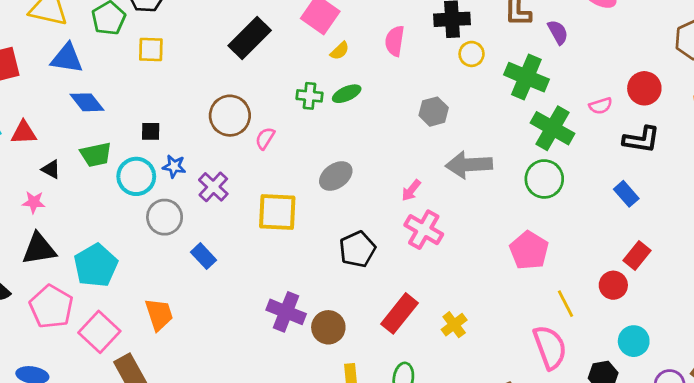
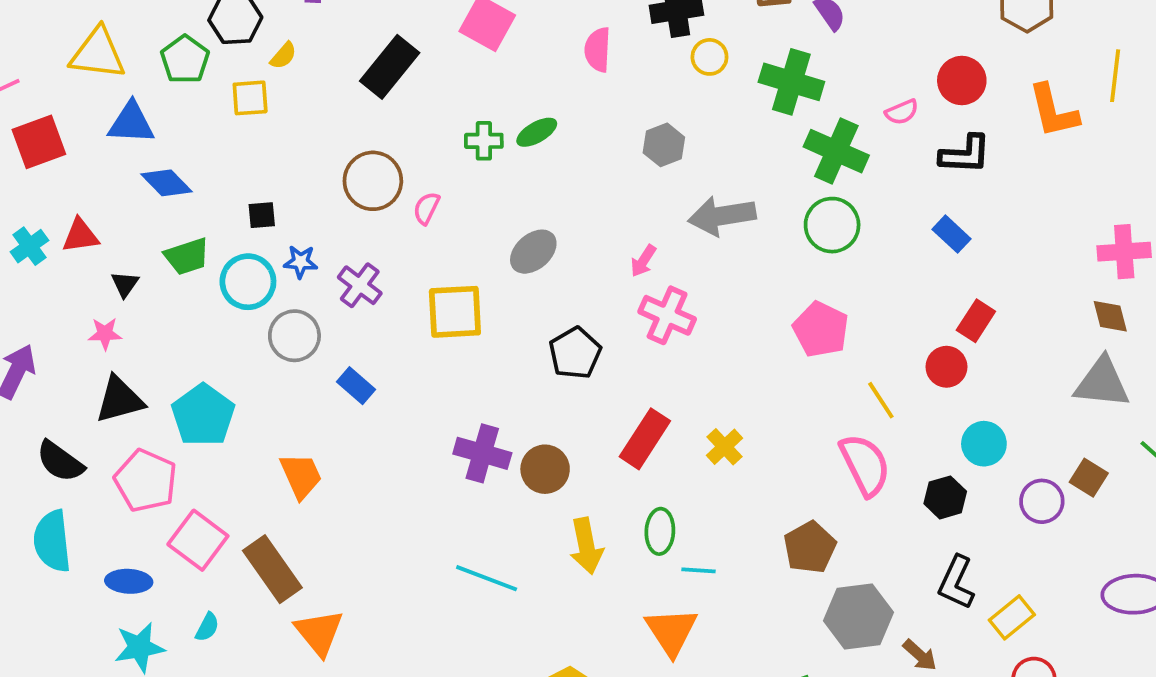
yellow semicircle: (340, 51) -> (283, 56), moved
black triangle: (51, 169) -> (125, 284), turned 42
pink square: (99, 332) -> (198, 540), moved

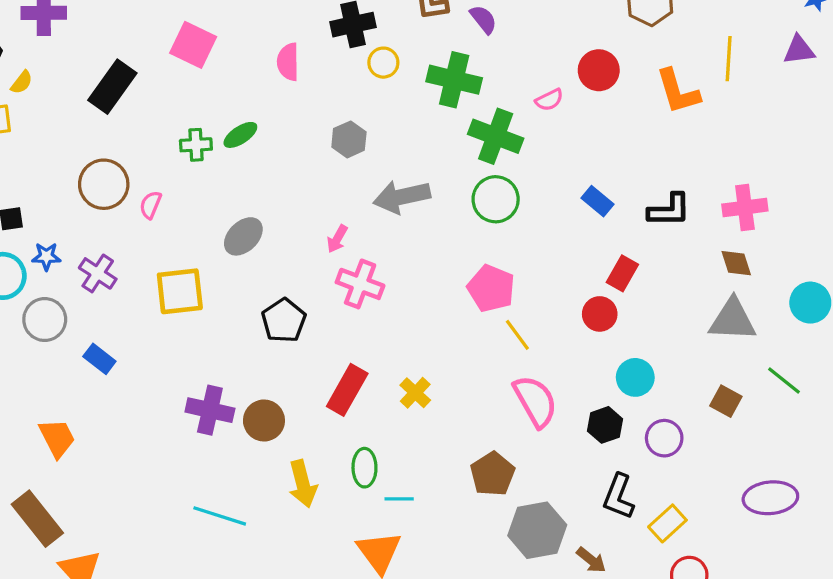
black L-shape: (965, 154) -> (669, 210), moved
yellow line: (881, 400) -> (517, 335), moved
purple circle: (1042, 501) -> (664, 438), moved

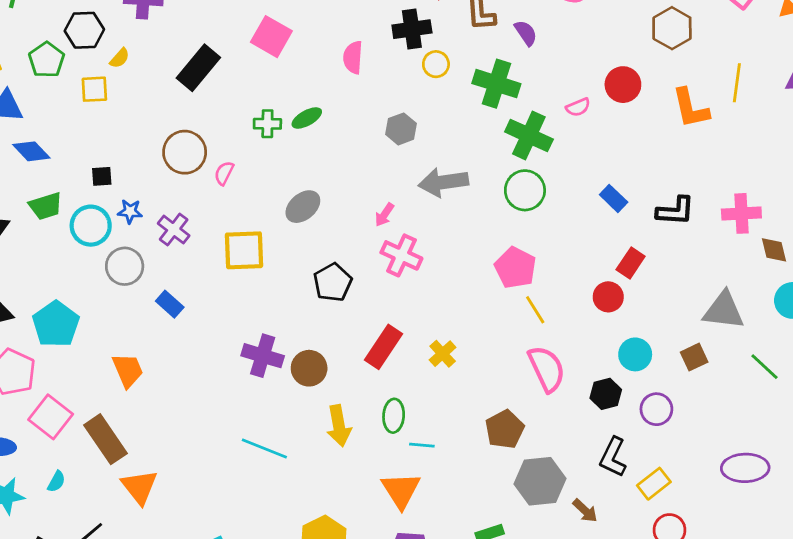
brown diamond: (736, 263) -> (774, 250), moved
brown square: (726, 401) -> (694, 357), moved, turned 32

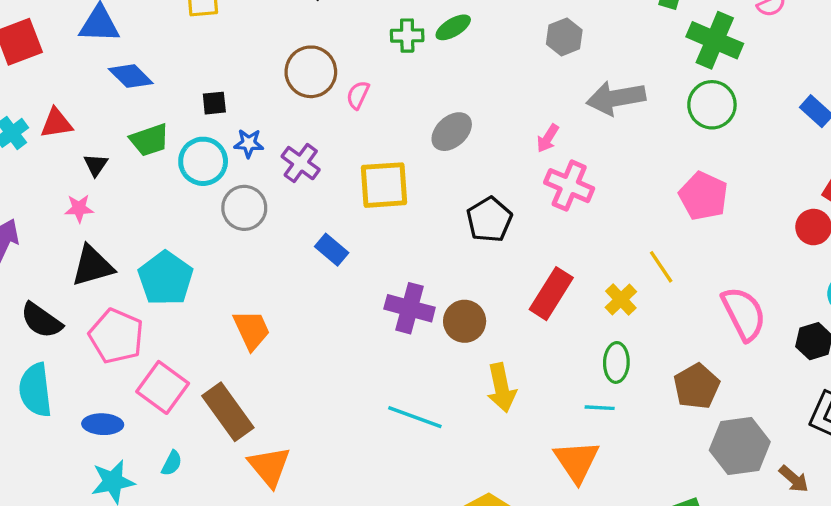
blue rectangle: (170, 304) -> (332, 250), moved
yellow line: (535, 310) -> (661, 267), moved
green ellipse: (394, 416) -> (616, 362), moved

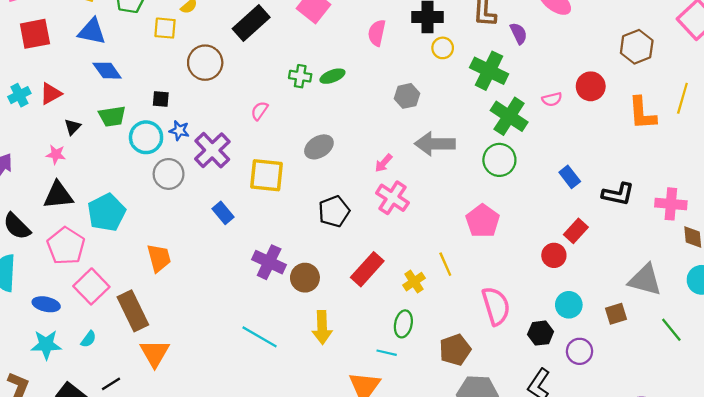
brown circle: (311, 72) -> (205, 63), moved
red triangle: (56, 123) -> (51, 94), turned -30
purple cross: (301, 163) -> (212, 150), size x1.4

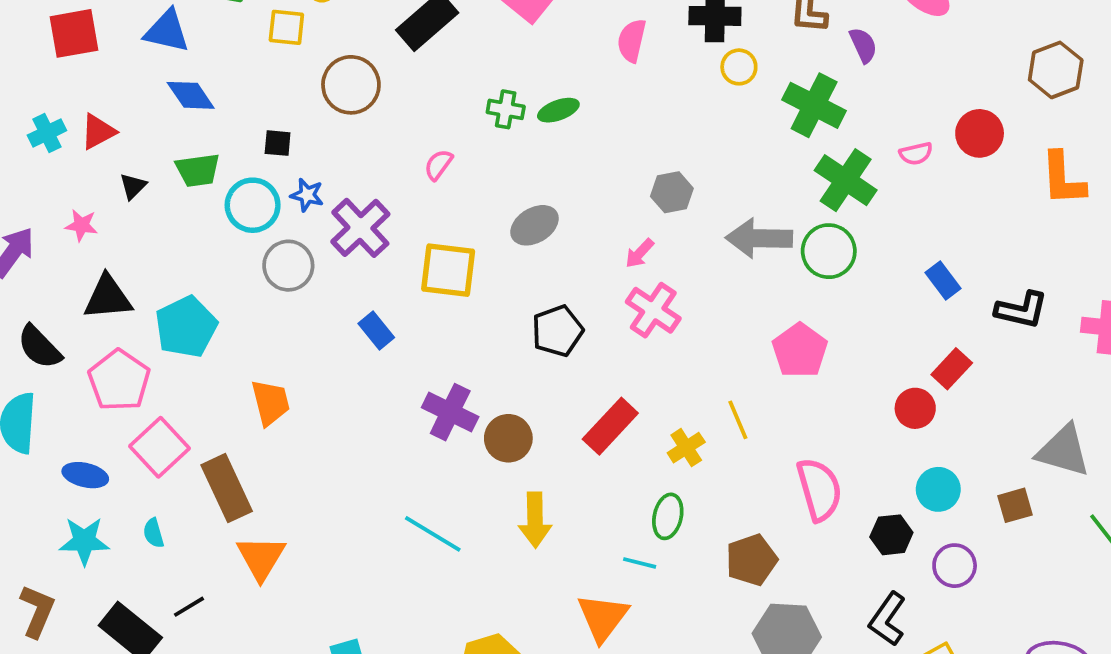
gray hexagon: (407, 96) -> (672, 192), moved
gray arrow: (435, 144) -> (759, 238), moved
pink star: (56, 154) -> (81, 225), moved
cyan semicircle: (88, 339) -> (153, 533), turned 126

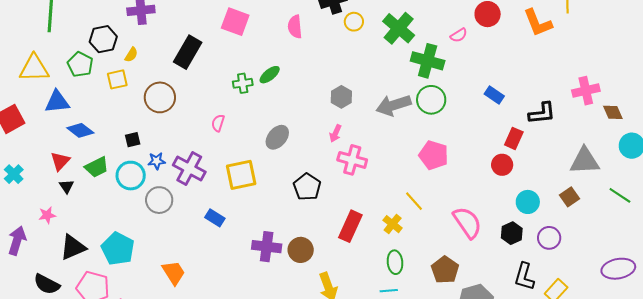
green cross: (814, 105) -> (399, 28), turned 32
red triangle: (98, 132) -> (60, 161), moved
black L-shape: (1021, 310) -> (542, 113), moved

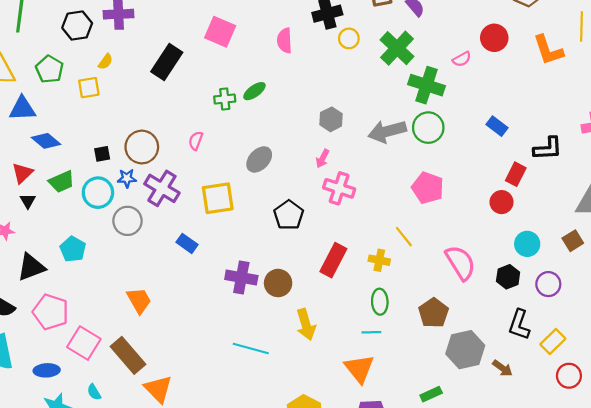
black hexagon: (103, 39) -> (77, 26), moved
brown circle: (160, 97) -> (142, 147), moved
yellow cross: (393, 224) -> (379, 260), turned -30
cyan pentagon: (118, 249) -> (73, 249), moved, size x0.7

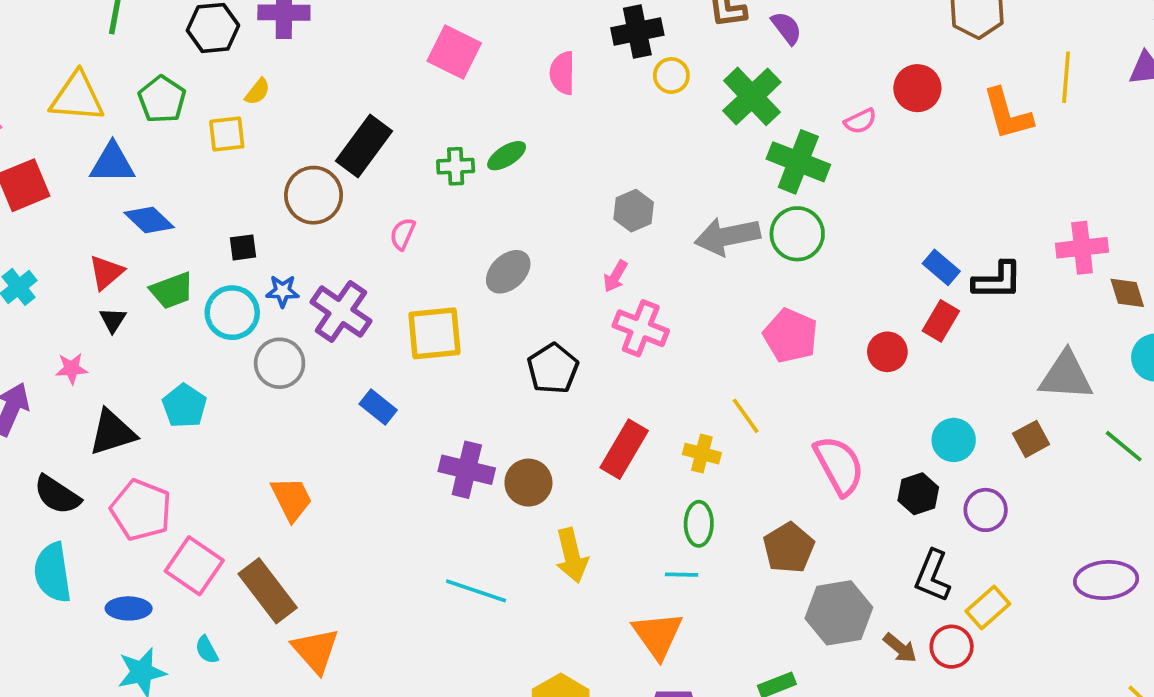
black rectangle: (167, 62) -> (364, 146), moved
blue rectangle: (497, 126) -> (941, 267), moved
brown circle: (142, 147) -> (314, 195), moved
red circle: (502, 202) -> (887, 352), moved
red circle: (569, 376) -> (952, 647), moved

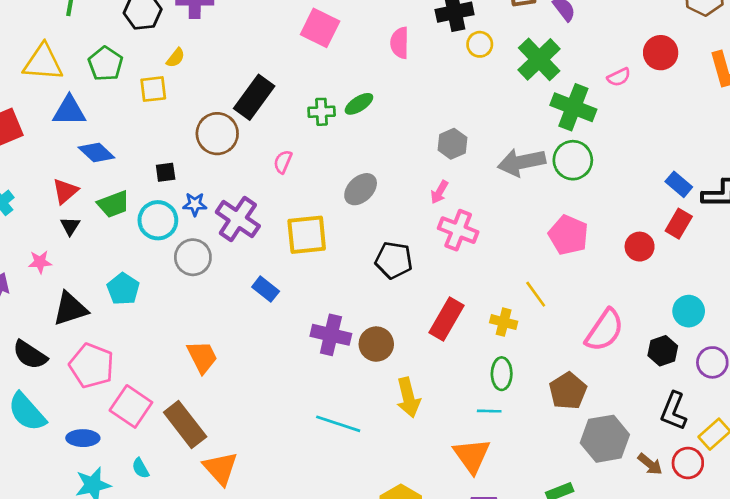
black pentagon: (553, 369) -> (394, 260), turned -30
pink semicircle: (839, 465) -> (604, 330), turned 63
cyan semicircle: (53, 573) -> (27, 412), turned -33

